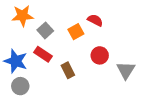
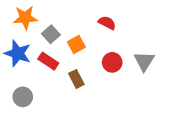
orange square: (76, 32) -> (76, 44), moved
blue star: (16, 61) -> (18, 53), moved
gray triangle: (126, 70) -> (144, 61), moved

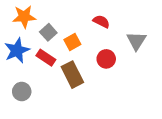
blue star: (18, 53) -> (17, 50), turned 30
gray triangle: (144, 61) -> (136, 41), moved
brown rectangle: (76, 79) -> (72, 75), size x1.5

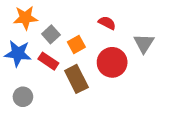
blue star: (17, 50) -> (18, 53), turned 30
red circle: (106, 59) -> (112, 62), size x1.5

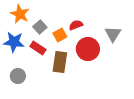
orange star: (25, 18) -> (20, 14), turned 30
red semicircle: (107, 23) -> (76, 25), moved, turned -48
brown rectangle: (76, 79) -> (60, 62), turned 35

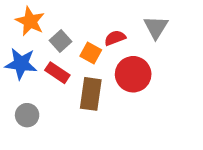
gray triangle: (113, 34) -> (156, 27), moved
orange square: (60, 35) -> (91, 53), turned -32

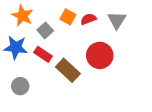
red semicircle: (115, 38) -> (88, 19), moved
orange square: (91, 53) -> (68, 17), moved
brown rectangle: (91, 94) -> (68, 70), turned -55

